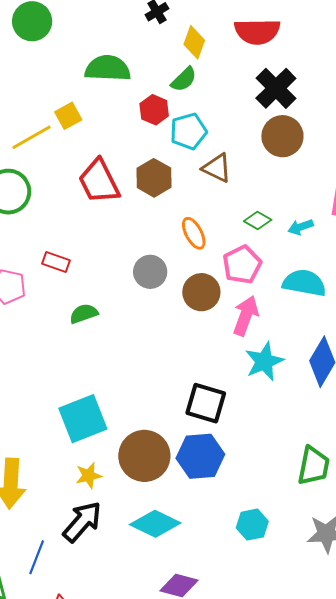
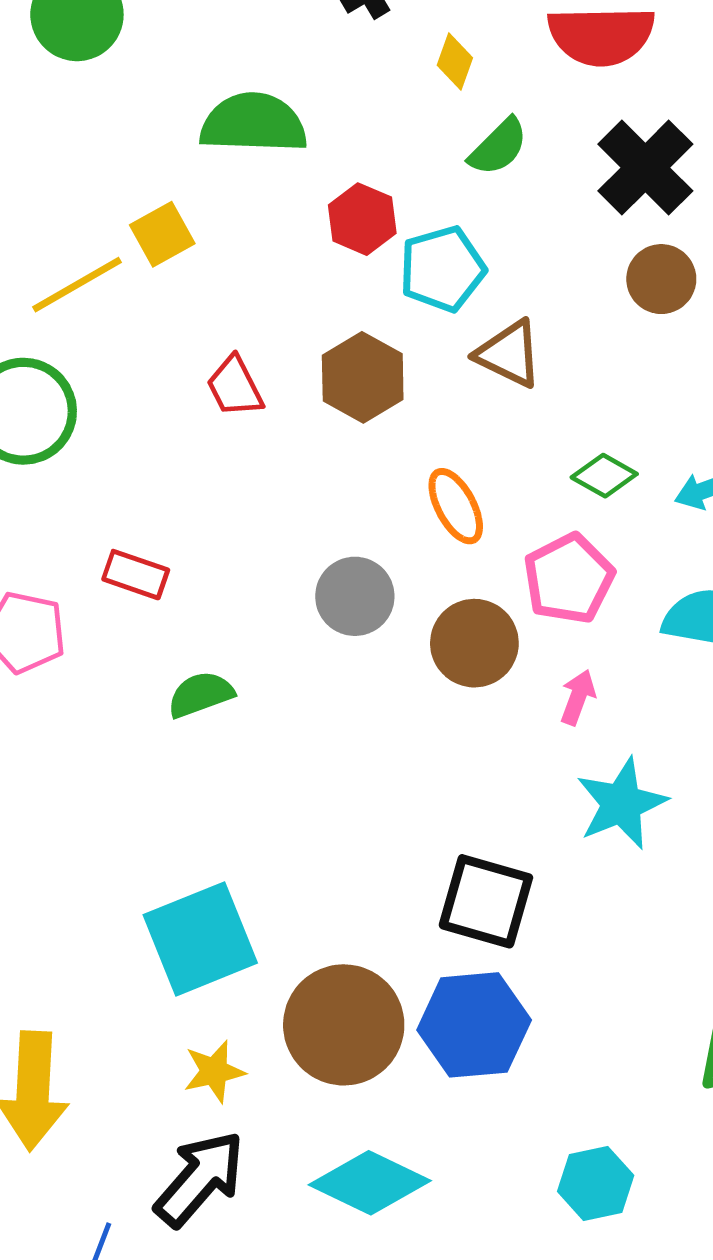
yellow diamond: (194, 42) -> (455, 61), size x0.7
green semicircle: (184, 79) -> (498, 147), moved
brown circle: (282, 136) -> (661, 279), size x0.7
red trapezoid: (99, 181) -> (235, 387), size x0.6
pink arrow: (246, 316) -> (578, 697), size x0.6

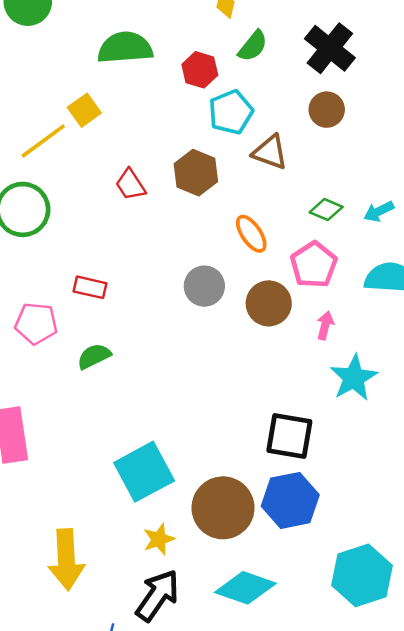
red hexagon: (362, 219) -> (200, 70), moved
brown circle: (661, 279) -> (327, 110), moved
green semicircle: (201, 694) -> (94, 356), moved
cyan hexagon: (596, 1183) -> (362, 575), size x1.6

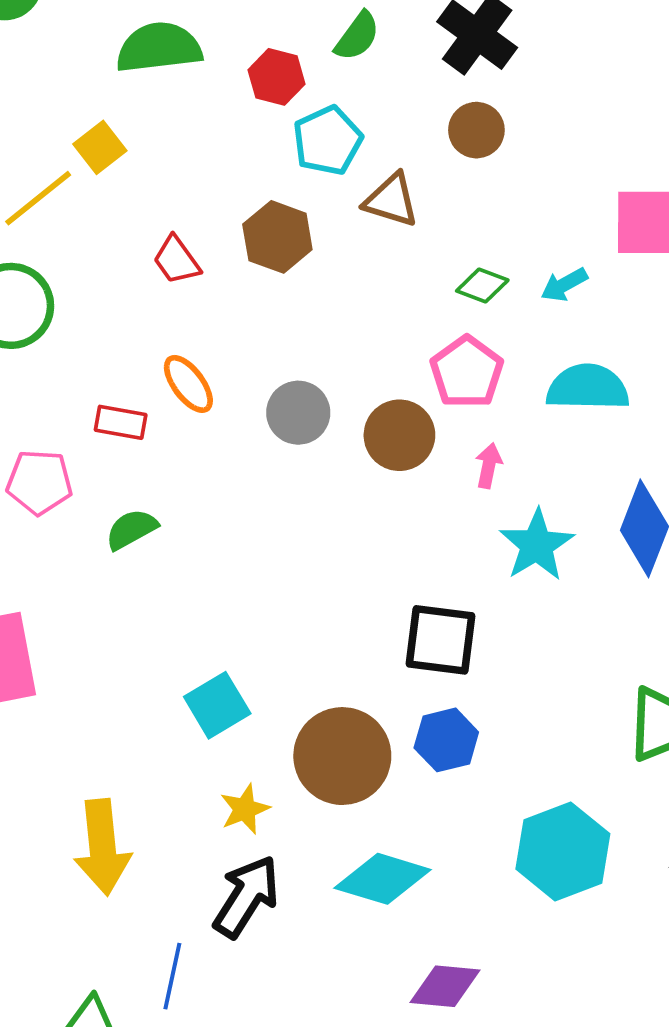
orange ellipse: (251, 234) -> (188, 384), moved
cyan square: (144, 472) -> (217, 705), size x0.7
blue hexagon: (290, 500) -> (446, 740), size x0.7

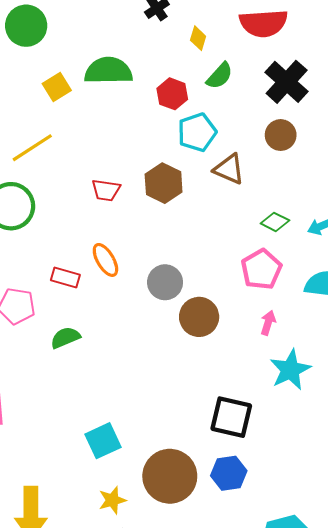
yellow square: (100, 147) -> (57, 87), moved
red trapezoid: (177, 260) -> (106, 190), turned -52
brown circle: (399, 435) -> (199, 317), moved

